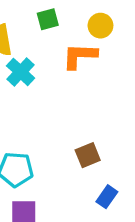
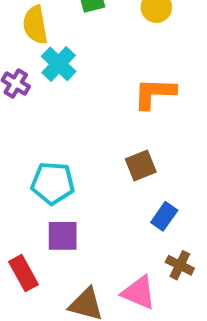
orange L-shape: (80, 56) -> (154, 93), moved

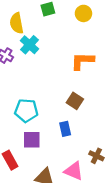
brown square: (141, 166) -> (75, 101), turned -35
blue rectangle: (164, 216) -> (65, 129), moved, turned -48

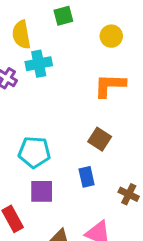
yellow circle: (83, 13) -> (111, 36), moved
cyan cross: (30, 45) -> (39, 64), turned 36
brown cross: (96, 156) -> (129, 194), moved

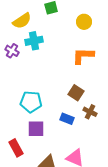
yellow semicircle: (21, 35) -> (22, 21), turned -114
blue rectangle: (87, 177) -> (67, 119), turned -56
brown cross: (129, 194) -> (90, 112), moved

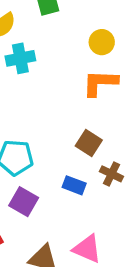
yellow circle: (84, 22) -> (102, 42), moved
purple square: (36, 129) -> (24, 202), turned 30

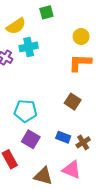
brown cross: (111, 174) -> (83, 142), moved, turned 32
blue rectangle: (74, 185) -> (63, 137), moved

